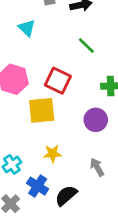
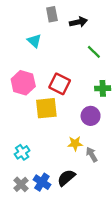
green line: (86, 45) -> (94, 52), moved
yellow star: (52, 154) -> (75, 144), moved
blue cross: (38, 186) -> (42, 182), moved

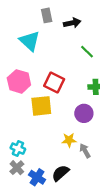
cyan triangle: (34, 41) -> (30, 41), size x1.5
cyan cross: (22, 152) -> (18, 149), turned -32
gray cross: (21, 184) -> (17, 168), moved

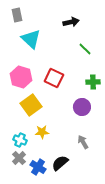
gray rectangle: (47, 15) -> (17, 15), moved
yellow square: (41, 106) -> (31, 105), moved, turned -30
yellow star: (69, 140) -> (42, 132), moved

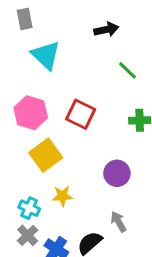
purple circle: (82, 107) -> (117, 173), moved
gray arrow: (83, 142) -> (118, 222), moved

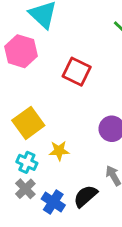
pink hexagon: (31, 113) -> (21, 51), moved
yellow square: (46, 155) -> (28, 123), moved

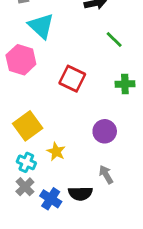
yellow star: (59, 151) -> (56, 152), turned 30
black semicircle: (85, 196) -> (80, 193), turned -140

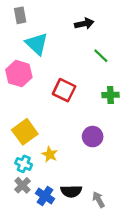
gray arrow: (106, 175) -> (99, 200), moved

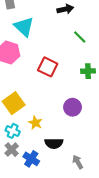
black semicircle: (71, 191) -> (54, 143), moved

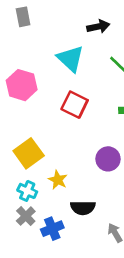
cyan triangle: (24, 27) -> (70, 59), moved
blue cross: (31, 159) -> (52, 229), turned 35

